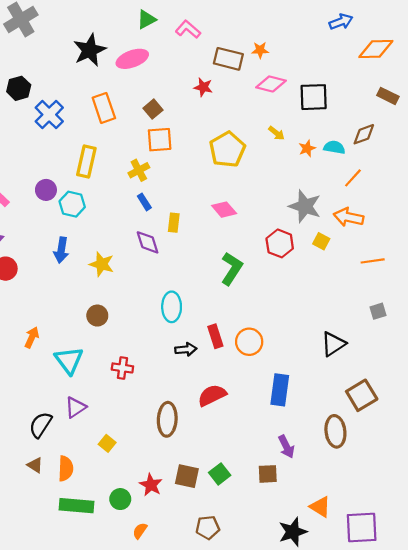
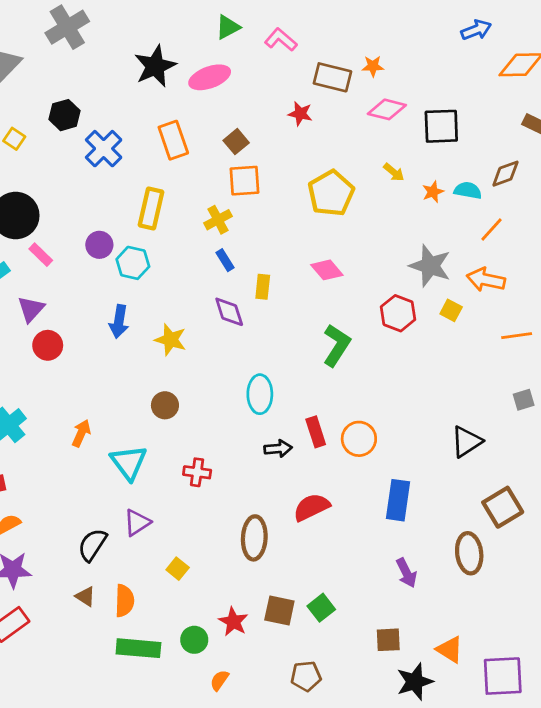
brown square: (268, 474) -> (388, 640), moved

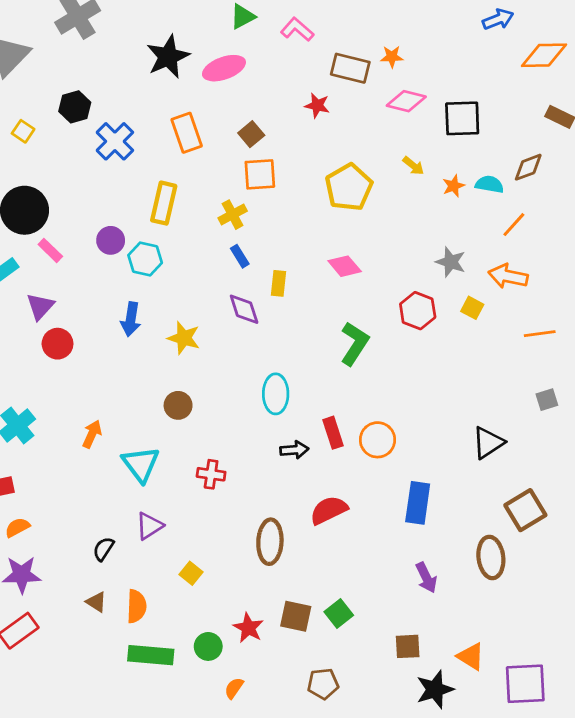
gray star: (430, 266) -> (451, 262), size x0.7
black semicircle: (92, 545) -> (103, 549), size x0.7

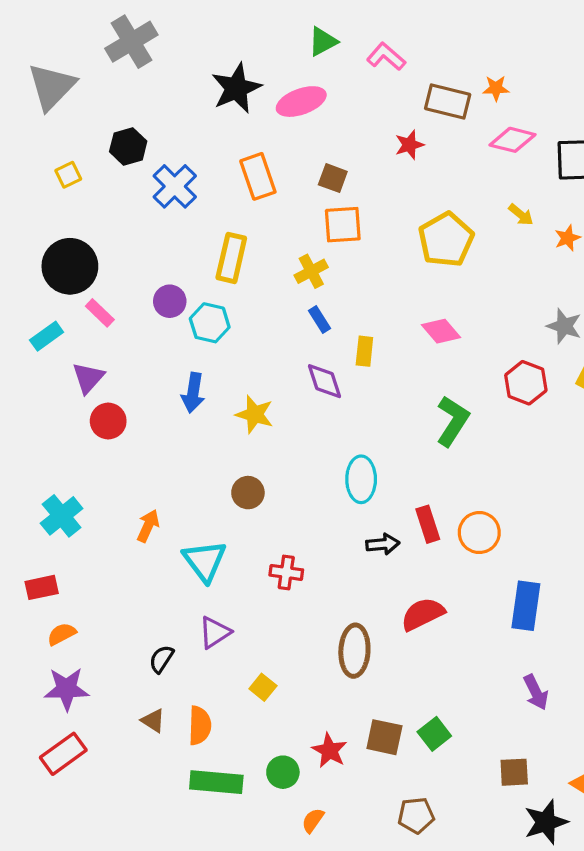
red star: (317, 105) -> (409, 145), turned -30
yellow square: (23, 131) -> (68, 175), turned 30
brown square: (251, 134) -> (333, 178), turned -30

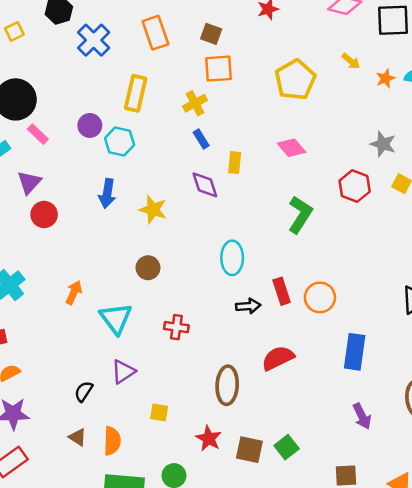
yellow square: (263, 687) -> (159, 412), turned -30
red star: (329, 751) -> (209, 438), moved

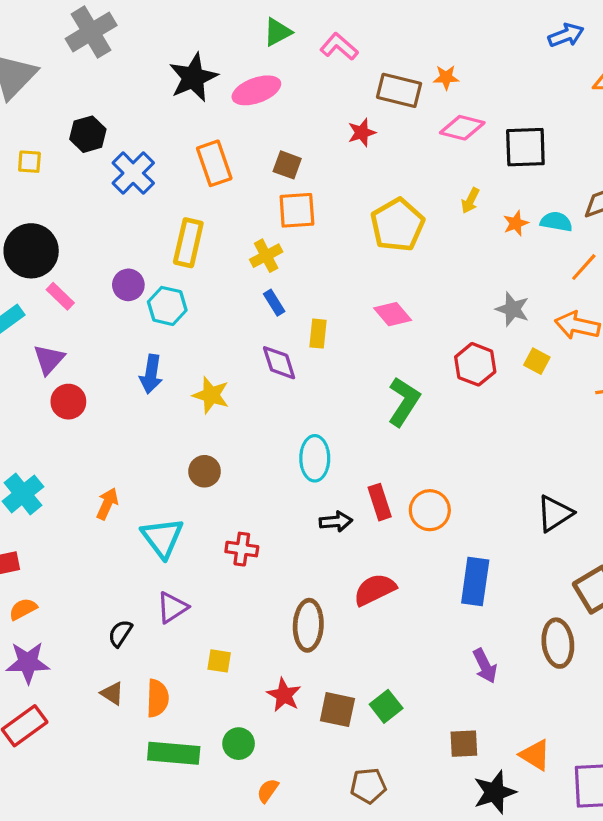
yellow square: (14, 31) -> (29, 162), turned 30
yellow arrow: (351, 61) -> (470, 201), turned 78

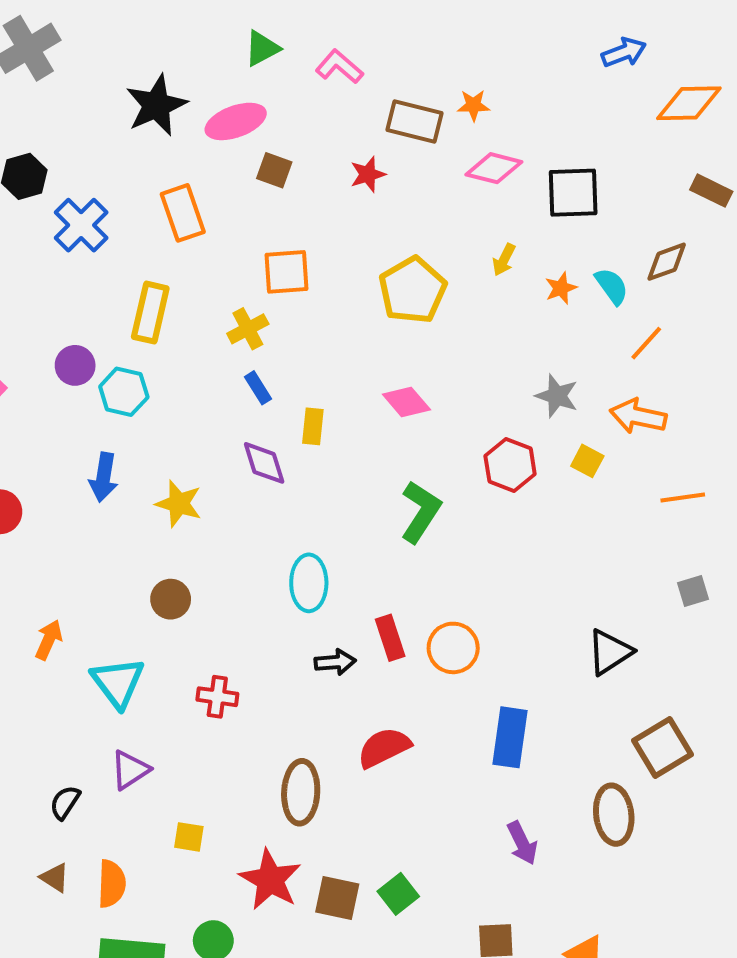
brown square: (287, 165) -> (274, 170), moved
cyan semicircle: (556, 222) -> (612, 286), turned 44
red star: (284, 695) -> (270, 880), size x1.4

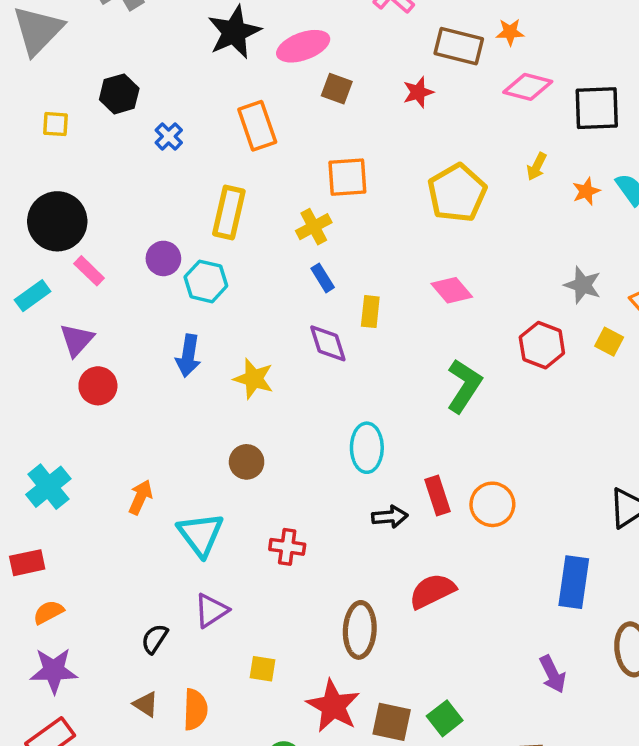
blue cross: (81, 225) -> (169, 136), size x0.6
blue rectangle: (510, 737) -> (574, 582), moved

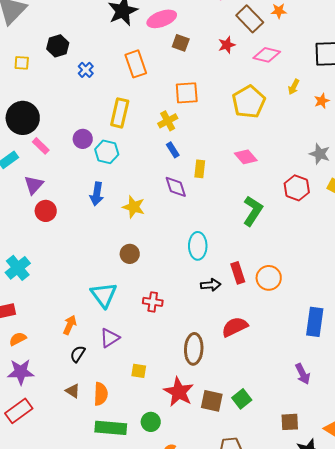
brown rectangle: (459, 46) -> (250, 19), turned 32
pink diamond: (528, 87) -> (267, 55), moved
orange arrow: (140, 497) -> (70, 325), moved

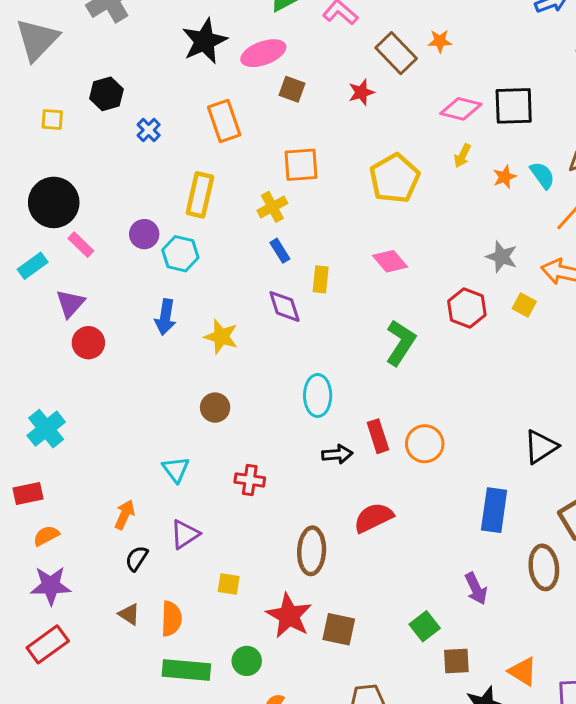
pink diamond: (267, 55) -> (461, 109), moved
cyan triangle: (104, 295) -> (176, 469), size x0.7
green square: (242, 399) -> (425, 626), moved

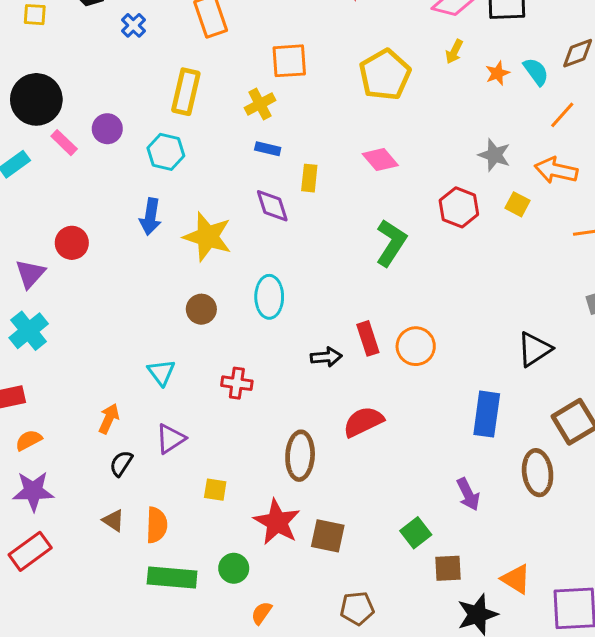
purple circle: (144, 234) -> (107, 129), moved
blue rectangle: (280, 251) -> (268, 149), turned -45
purple triangle: (70, 303) -> (30, 274), moved
yellow star: (221, 337) -> (208, 237), size x1.4
cyan ellipse: (318, 395) -> (269, 297), moved

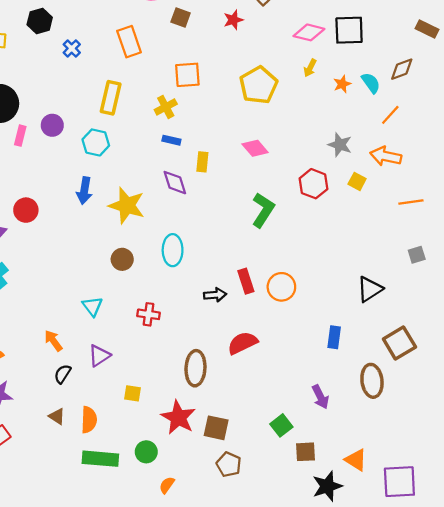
pink rectangle: (64, 143) -> (20, 136), turned 60
blue rectangle: (487, 414) -> (334, 337), size x0.7
orange arrow: (109, 419) -> (53, 341), turned -60
brown pentagon: (357, 608) -> (229, 464), moved, turned 30

